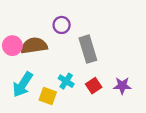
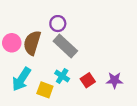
brown semicircle: (34, 46) -> (32, 43), turned -65
gray rectangle: (88, 49) -> (65, 46), moved, turned -30

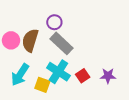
cyan cross: (62, 76) -> (58, 72), size x1.6

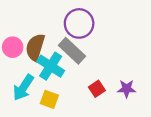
purple circle: (54, 22) -> (79, 23), moved, size x1.6
cyan cross: (58, 72) -> (51, 66), moved

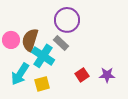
gray rectangle: (72, 51) -> (61, 43), size x0.7
yellow square: (49, 99) -> (42, 84), turned -35

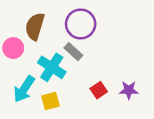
brown semicircle: (30, 40) -> (35, 26), moved

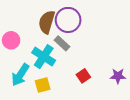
brown semicircle: (35, 26) -> (47, 22), moved
purple star: (129, 90) -> (118, 76), moved

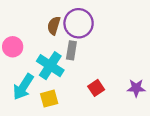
brown semicircle: (47, 22) -> (54, 26), size x0.7
gray rectangle: (62, 43) -> (71, 50), turned 56

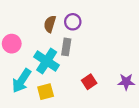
purple circle: (79, 23) -> (73, 22), size x0.6

